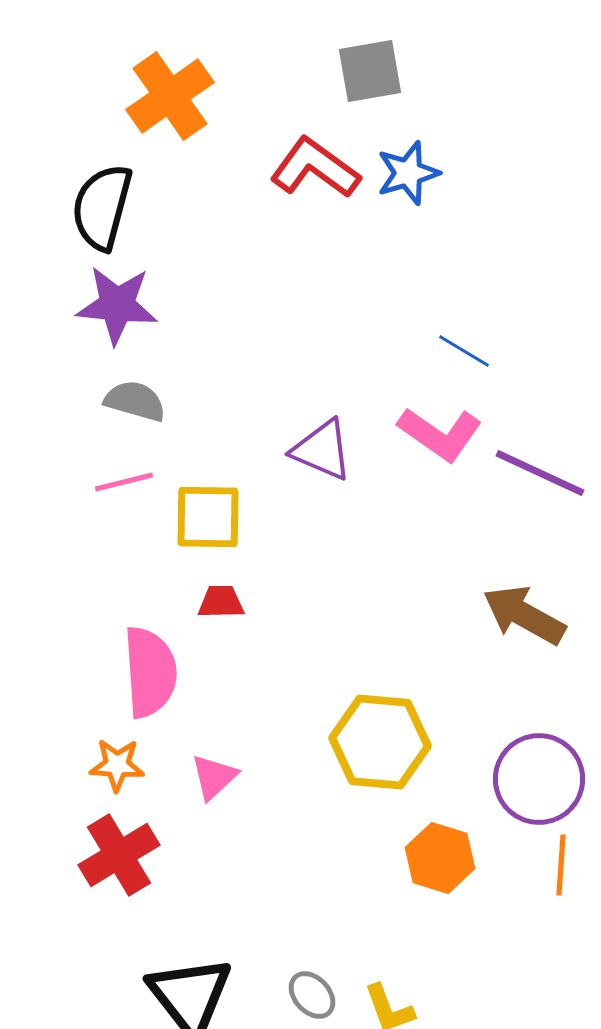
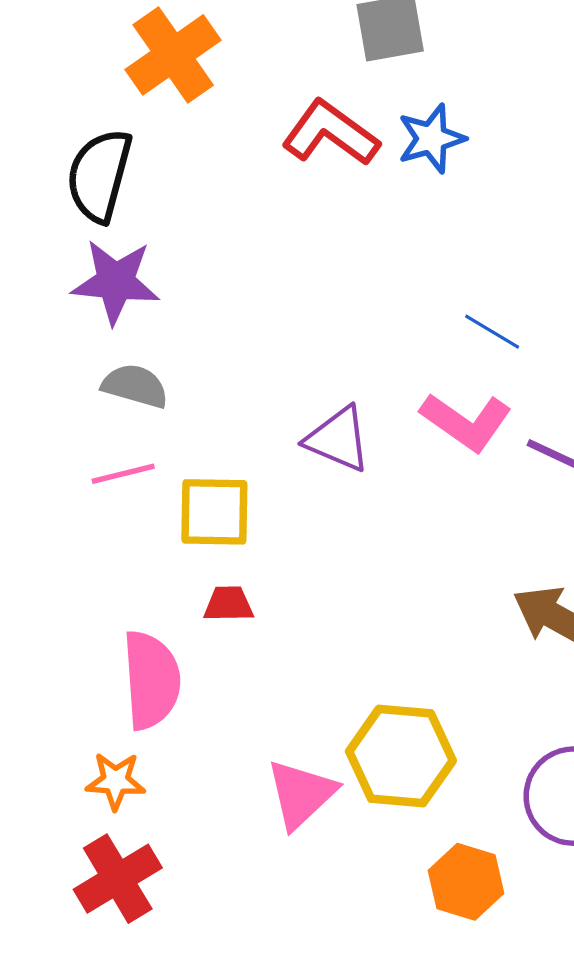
pink triangle: (214, 777) -> (301, 794), moved, size x1.4

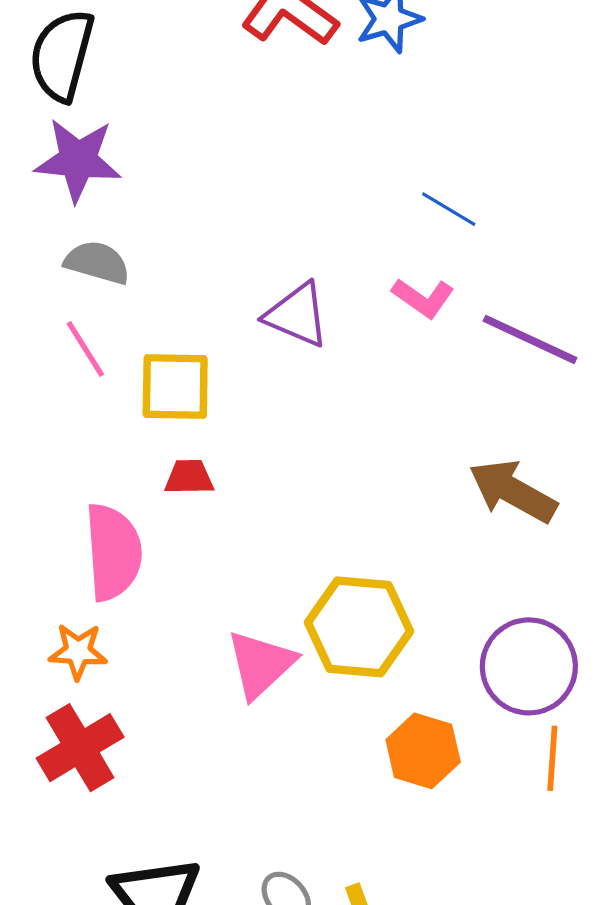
pink L-shape: (466, 422) -> (423, 298), size x0.7
pink line: (123, 474) -> (85, 349), turned 72

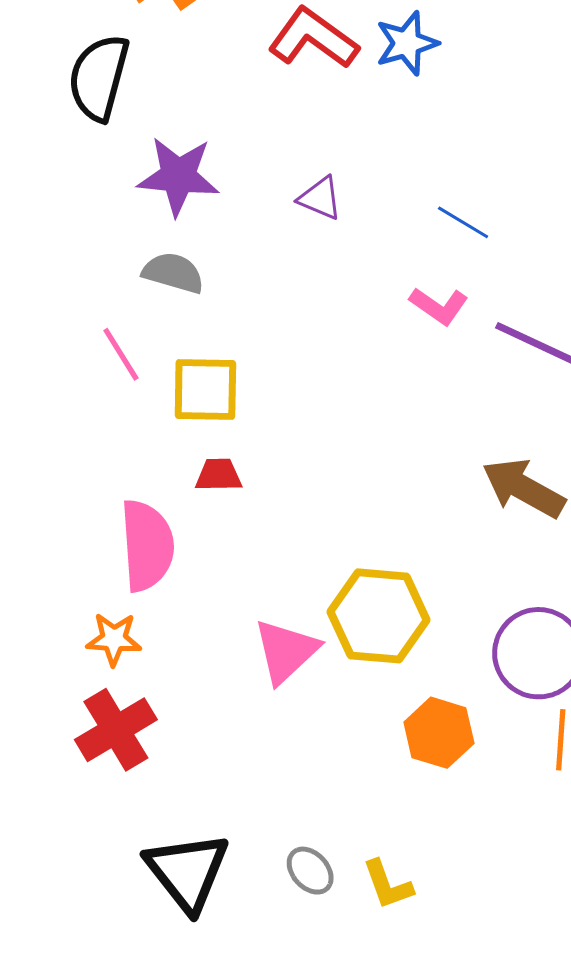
purple star: (78, 160) -> (178, 176), moved
gray semicircle: (97, 262) -> (173, 273), moved
purple triangle: (297, 315) -> (320, 198), moved, size x0.7

